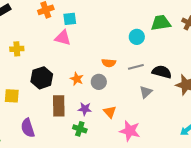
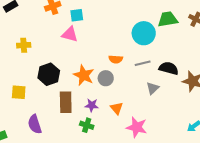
cyan circle: (137, 37) -> (144, 33), size x1.5
orange star: (77, 79) -> (84, 75), size x1.5

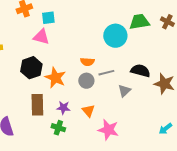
gray line: (143, 63) -> (106, 73), moved
black hexagon: (49, 74) -> (31, 68), moved
gray circle: (106, 78) -> (86, 81), moved

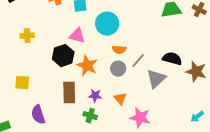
cyan circle: (115, 36) -> (107, 24), moved
pink triangle: (41, 37) -> (77, 36), moved
gray line: (106, 73) -> (138, 61), turned -35
gray triangle: (124, 91) -> (156, 79), size x1.5

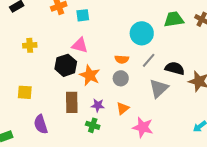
cyan circle: (107, 24) -> (142, 33), moved
gray line: (138, 61) -> (149, 60), moved
orange triangle: (120, 99) -> (123, 108), turned 32

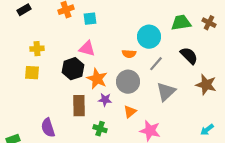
orange semicircle: (122, 59) -> (129, 54), moved
black semicircle: (175, 68) -> (189, 56), moved, turned 30
gray circle: (121, 78) -> (128, 82), size x1.5
yellow square: (25, 92) -> (32, 73), moved
purple star: (98, 105) -> (105, 100), moved

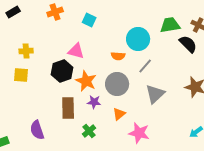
cyan square: (90, 19) -> (89, 20), moved, turned 32
black semicircle: (189, 56) -> (188, 44), moved
green cross: (100, 129) -> (89, 131), turned 32

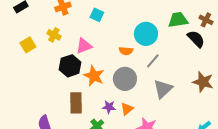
yellow cross: (26, 51) -> (54, 35), moved, turned 32
pink triangle: (76, 51) -> (84, 46), turned -36
yellow square: (21, 75) -> (28, 45), moved, turned -35
purple star: (94, 102) -> (109, 107), moved

